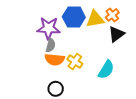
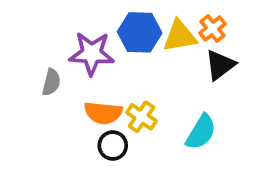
gray semicircle: (51, 45) -> (51, 82), moved
black circle: (56, 89) -> (113, 146), moved

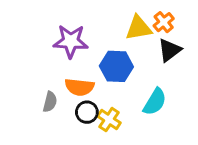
blue hexagon: (140, 32) -> (116, 66), moved
gray semicircle: (51, 82) -> (50, 102), moved
yellow cross: (142, 117) -> (109, 120), moved

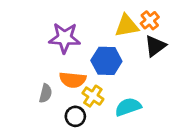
cyan semicircle: (155, 102) -> (128, 107), moved, turned -140
black circle: (87, 112) -> (75, 116), moved
yellow cross: (109, 120) -> (93, 96), moved

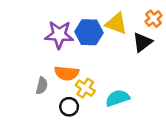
orange cross: (150, 20) -> (154, 19), moved
yellow triangle: (127, 26) -> (116, 24), turned 30
blue hexagon: (106, 61) -> (89, 32), moved

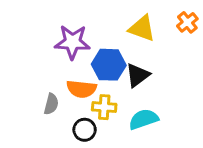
blue hexagon: (89, 32) -> (109, 65), moved
black triangle: (142, 42) -> (137, 75), moved
yellow cross: (85, 88) -> (104, 107), turned -30

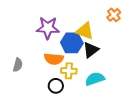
orange cross: (187, 22) -> (114, 15), moved
yellow triangle: (142, 28) -> (85, 31), moved
gray semicircle: (51, 104) -> (18, 65), moved

